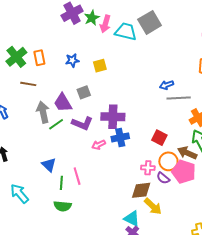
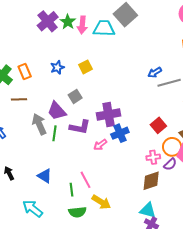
green line: (56, 124) -> (54, 133), turned -35
red square: (159, 138) -> (158, 125), turned 35
blue triangle: (49, 165) -> (45, 176), moved
purple semicircle: (163, 178) -> (170, 164), turned -72
yellow arrow: (153, 206) -> (101, 202), moved

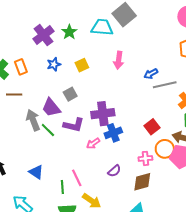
purple cross: (48, 21) -> (43, 35), moved
green star: (68, 22) -> (69, 32), moved
pink arrow: (82, 25) -> (119, 60), moved
green line: (54, 133) -> (48, 130), turned -56
purple semicircle: (170, 164) -> (114, 171), moved

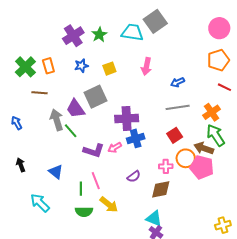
gray line: (165, 85) -> (178, 107), moved
gray square: (70, 94) -> (95, 97), size x1.6
purple L-shape: (74, 125) -> (94, 151), moved

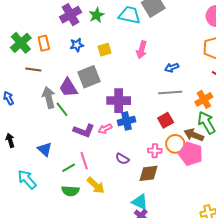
purple semicircle: (134, 176) -> (122, 159), turned 64
green line: (81, 189) -> (69, 168), turned 56

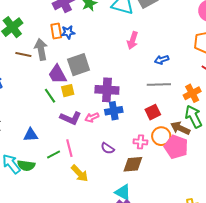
orange rectangle: (44, 43) -> (56, 31), moved
yellow square: (105, 50) -> (68, 91), moved
gray arrow: (49, 98) -> (41, 49), moved
blue triangle: (45, 149) -> (31, 135), turned -49
green semicircle: (70, 191) -> (26, 165), moved

